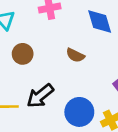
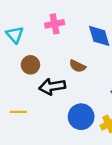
black arrow: (40, 96) -> (52, 87), moved, turned 30

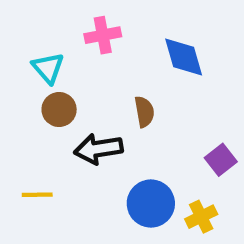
cyan triangle: (15, 35) -> (48, 68), moved
brown semicircle: (77, 66) -> (144, 112), turned -126

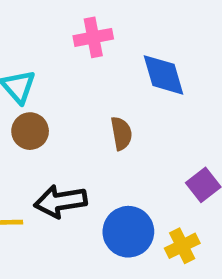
pink cross: (103, 35) -> (93, 37), moved
black arrow: (98, 149) -> (60, 201), moved

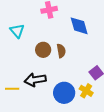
brown circle: (30, 131) -> (43, 50), moved
yellow cross: (182, 246) -> (86, 91), moved, turned -32

